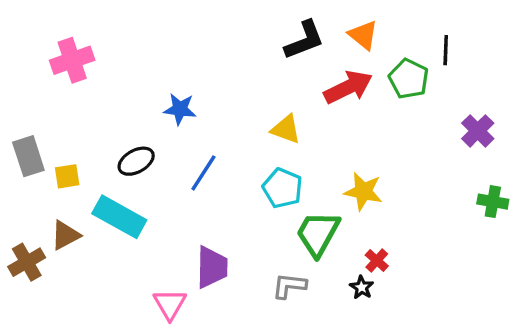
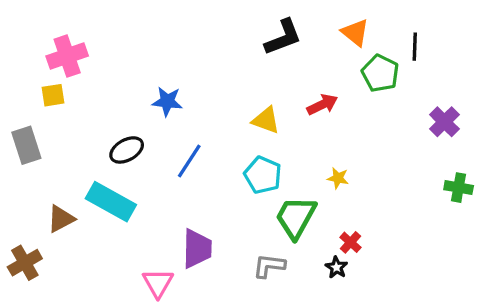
orange triangle: (363, 35) -> (355, 33), moved
red arrow: (348, 87) -> (322, 105), moved, size x0.7
yellow square: (67, 176) -> (53, 95), moved
yellow star: (363, 191) -> (338, 178), size x0.6
brown cross: (27, 262) -> (25, 263), moved

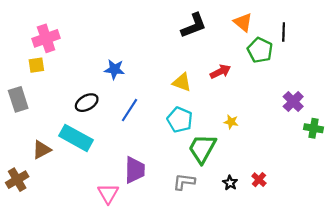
purple cross: (444, 122) -> (293, 102), moved
red cross: (351, 242) -> (259, 180), moved

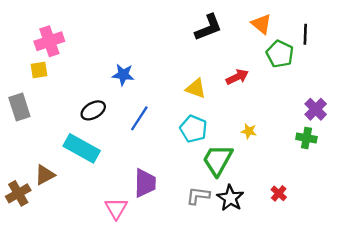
green cross: (314, 128) -> (306, 138), moved
brown triangle: (42, 150) -> (45, 175), moved
black star: (230, 183) -> (230, 198), moved, size x1.6

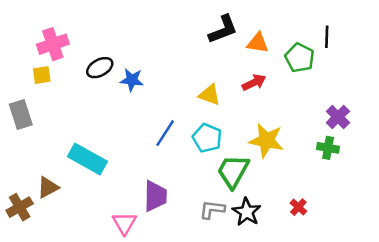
orange triangle: (261, 24) -> (258, 43), moved, turned -30
black ellipse: (93, 110) -> (100, 68), moved
blue line: (139, 118) -> (165, 133), moved
yellow star: (249, 131) -> (266, 140), size x2.0

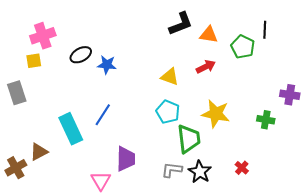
purple cross: (338, 117) -> (290, 95), moved, turned -36
blue line: (165, 133) -> (103, 115), moved
cyan rectangle: (87, 159) -> (71, 129), turned 36
green trapezoid: (233, 171) -> (189, 139), turned 144

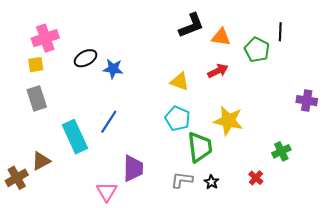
gray rectangle: (17, 93) -> (37, 98), moved
green cross: (266, 120) -> (281, 151), moved, turned -36
black star: (200, 172) -> (211, 182), size x0.6

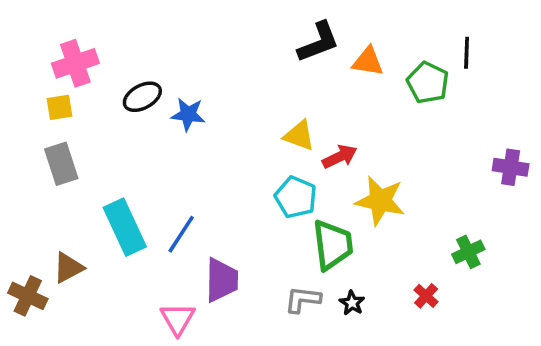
red arrow: (218, 71) -> (340, 157), moved
blue line: (109, 122) -> (181, 234), moved
brown cross: (17, 178) -> (28, 296), turned -35

